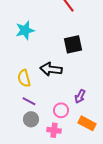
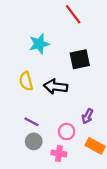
cyan star: (25, 30) -> (39, 44), moved
yellow semicircle: (24, 78) -> (26, 81), moved

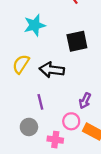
yellow semicircle: (26, 81) -> (21, 64), turned 48
purple line: (31, 122) -> (40, 102), moved, turned 48
pink circle: (67, 132) -> (71, 121), moved

